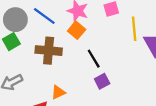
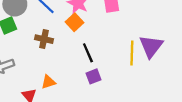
yellow line: (134, 29) -> (132, 53), moved
brown cross: (49, 51) -> (44, 39), size x0.7

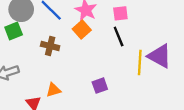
purple triangle: (151, 46) -> (160, 56), turned -40
black line: (88, 53) -> (119, 36), moved

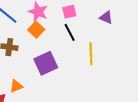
purple triangle: (160, 56) -> (106, 17), moved, size x0.6
purple square: (100, 86) -> (46, 63), moved, size x1.6

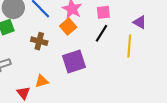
black line: (70, 32) -> (101, 33), turned 54
yellow line: (91, 54) -> (129, 46), moved

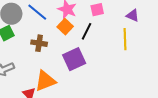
black line: (101, 33) -> (86, 31), moved
orange triangle: (42, 81) -> (45, 81), size x1.6

